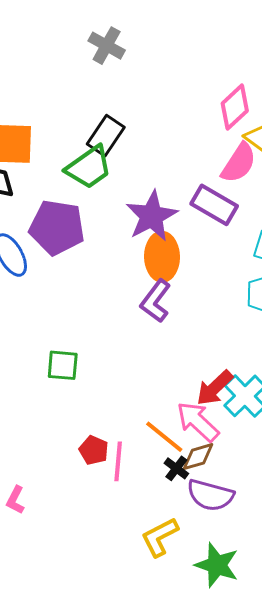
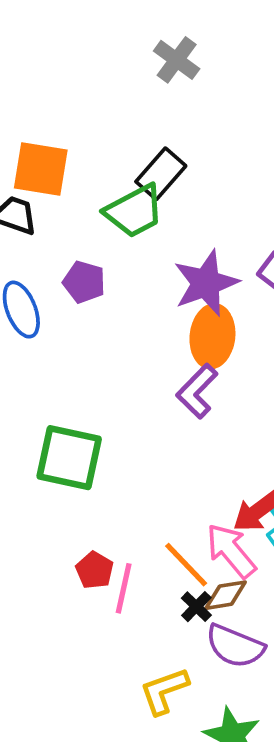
purple pentagon: (57, 227) -> (84, 282), size x0.6
green square: (63, 365) -> (69, 458), size x1.6

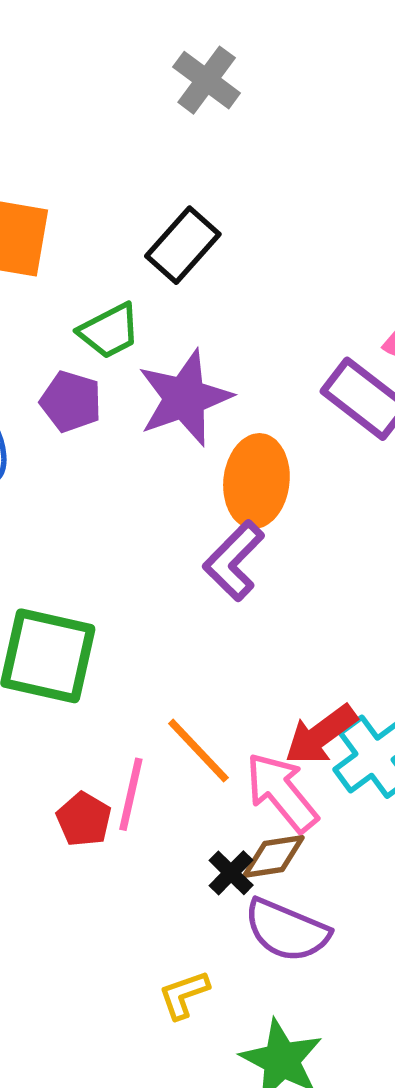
green trapezoid: (134, 211) -> (109, 331), moved, size x0.7
purple star: (206, 283) -> (185, 398), moved
orange line: (186, 565) -> (198, 751), moved
pink line: (124, 588) -> (131, 794), moved
yellow L-shape: (164, 691) -> (184, 995), size x0.7

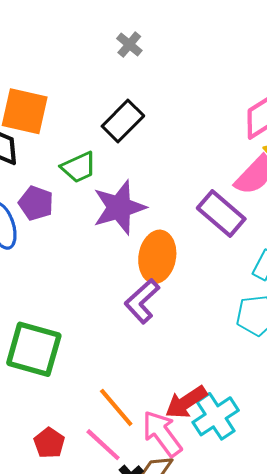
gray cross: (207, 80) -> (129, 45), moved, size x0.7
purple pentagon: (71, 402) -> (36, 203), moved
pink line: (131, 794) -> (103, 445), moved, turned -63

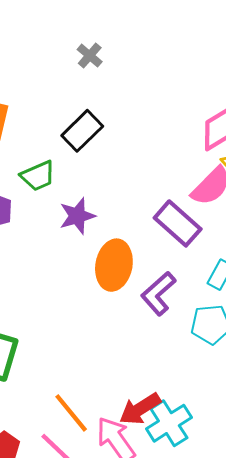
purple star: (119, 207) -> (77, 216), size x0.7
purple L-shape: (142, 301) -> (158, 294), moved

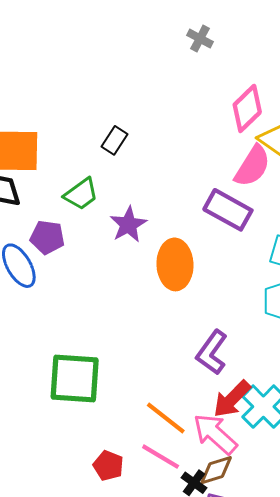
gray cross: (90, 56) -> (200, 39), moved
black rectangle: (82, 131) -> (114, 140), size x0.7
purple L-shape: (158, 294) -> (212, 352), moved

